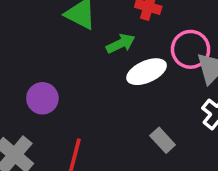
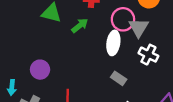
white ellipse: (147, 72) -> (113, 43), moved, turned -45

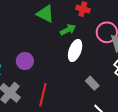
white ellipse: (113, 43) -> (75, 50), moved

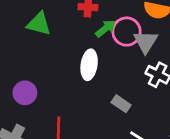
green arrow: (68, 30) -> (106, 28), moved

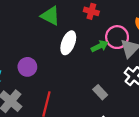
green arrow: (106, 28) -> (100, 46), moved
white ellipse: (89, 65) -> (68, 43), moved

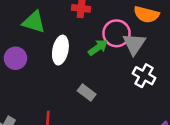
purple circle: (27, 67) -> (15, 58), moved
gray rectangle: (100, 92) -> (87, 92), moved

